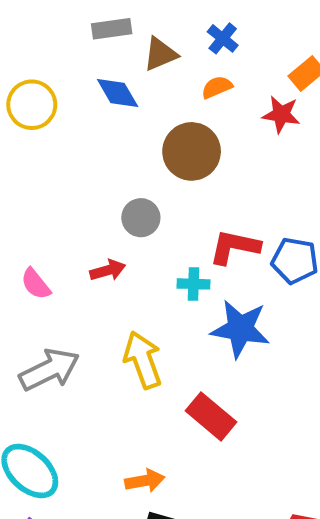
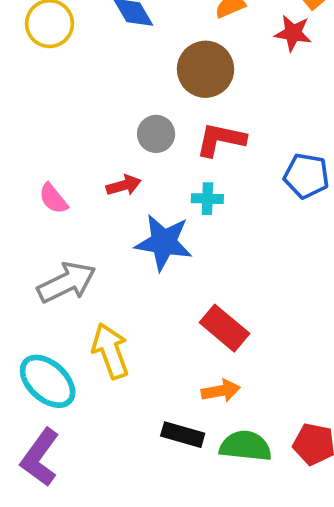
red L-shape: (234, 247) -> (221, 140), moved
blue star: (240, 329) -> (164, 242), moved
yellow arrow: (143, 360) -> (110, 351), moved
orange arrow: (145, 481) -> (221, 391), moved

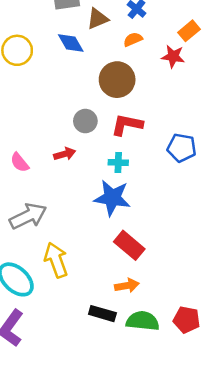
blue star: (164, 242) -> (112, 198), moved

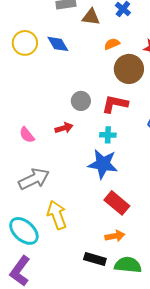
brown triangle: (98, 19) -> (91, 17), turned 30
orange semicircle: (133, 39) -> (112, 44), moved
blue diamond: (71, 43) -> (58, 44), moved
brown circle: (117, 80) -> (129, 69), moved

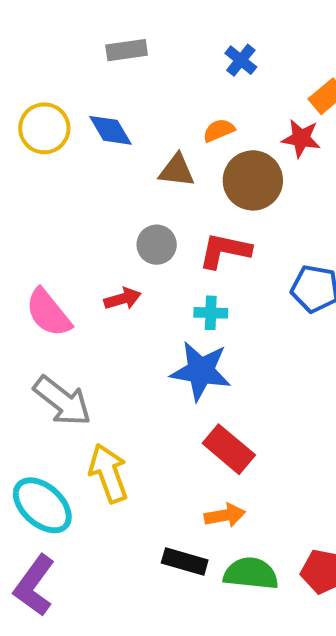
brown triangle: (91, 17) -> (177, 170), moved
pink semicircle: (27, 135) -> (48, 313), size x1.5
gray arrow: (34, 179) -> (62, 401), turned 64

